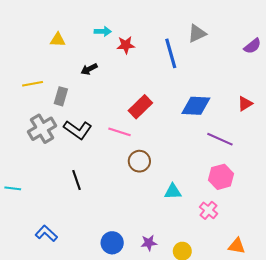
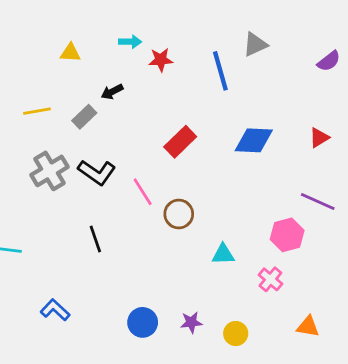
gray rectangle: (61, 96) -> (84, 117), moved, turned 30
pink line: (119, 132) -> (143, 192), moved, turned 40
purple line: (220, 139) -> (318, 201), moved

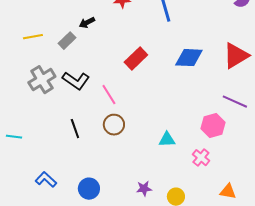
red triangle: (319, 138) -> (236, 56), size x1.8
brown circle: (179, 214) -> (114, 125), moved
blue circle: (143, 322) -> (89, 189), moved

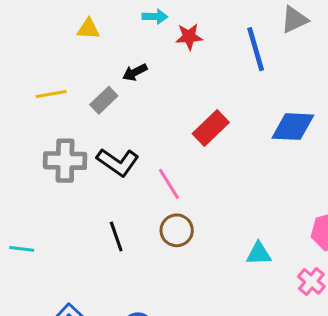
gray cross: (42, 80) -> (65, 161), turned 32

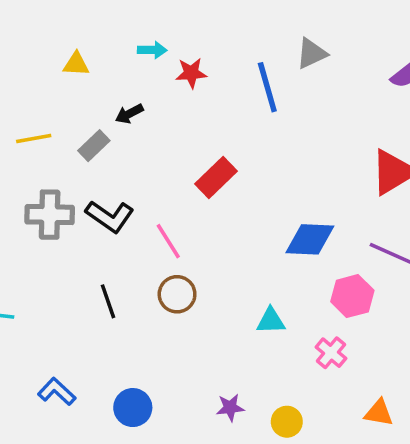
blue diamond: (293, 127) -> (310, 239), moved

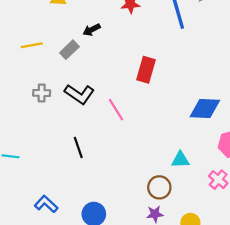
red rectangle: (216, 177) -> (146, 70), turned -30
gray cross: (50, 215) -> (42, 93), size x0.6
brown circle: (177, 294) -> (159, 187), moved

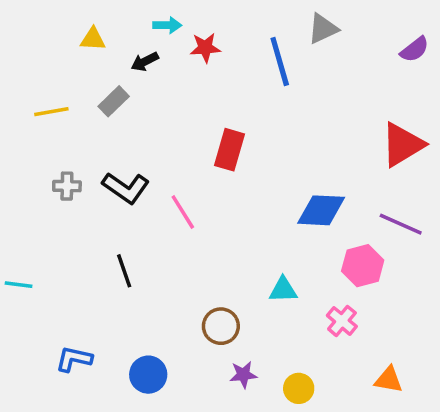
black arrow: (92, 30) -> (145, 62), moved
gray rectangle: (69, 50) -> (114, 101), moved
brown circle: (159, 187) -> (221, 326), moved
blue L-shape: (46, 204) -> (74, 359), turned -30

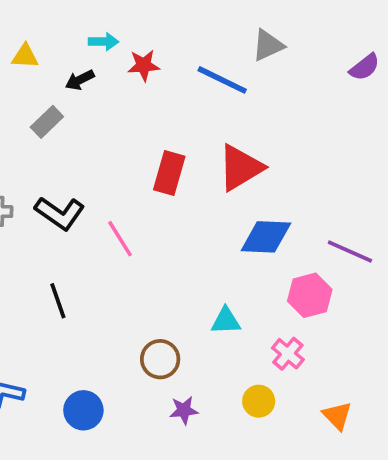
blue line: (280, 62) -> (222, 80), turned -48
red triangle: (402, 145) -> (240, 168), moved
orange triangle: (389, 380) -> (337, 416), turned 36
yellow circle: (299, 388) -> (259, 401), moved

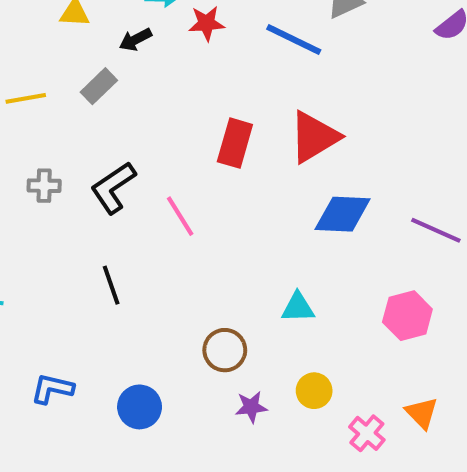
black L-shape: (60, 213) -> (113, 188), turned 111
pink hexagon: (310, 295) -> (407, 316), moved
pink cross: (288, 354) -> (367, 433), moved
yellow circle: (259, 401) -> (314, 391), moved

